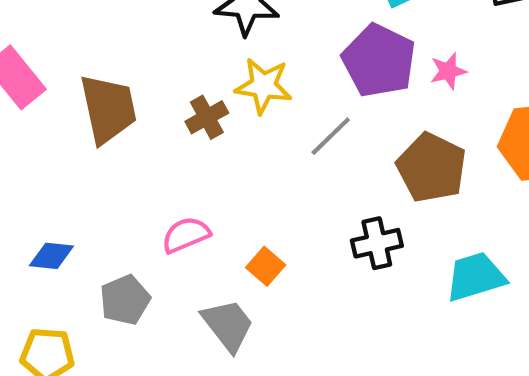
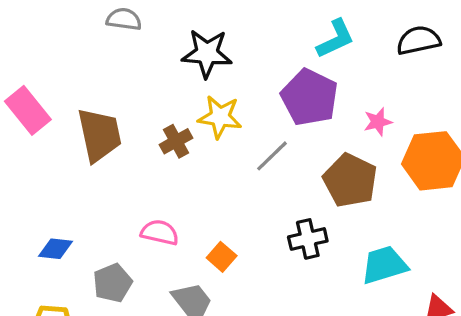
pink star: (448, 71) -> (378, 122), moved
pink semicircle: (186, 235) -> (160, 232), turned 36

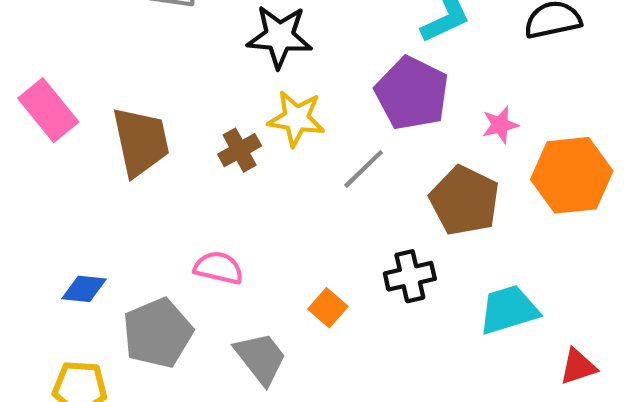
orange square: (222, 257) -> (328, 308), moved
gray pentagon: (113, 283) -> (158, 333), size x1.4

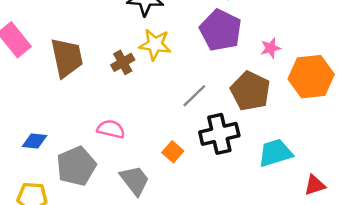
gray line: (364, 169) -> (194, 96), moved
black cross: (410, 276) -> (219, 134), size x1.4

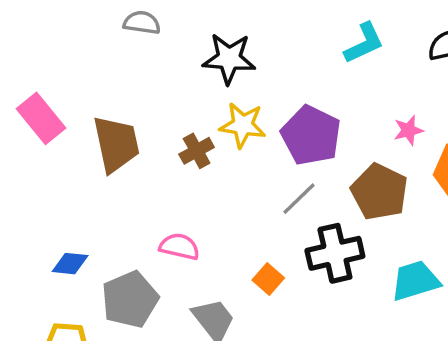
purple pentagon: (221, 30) -> (311, 135), moved

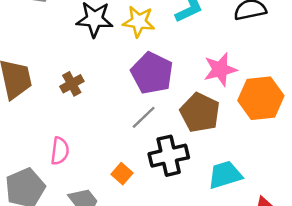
yellow star: (243, 125) -> (139, 22), moved
pink star: (408, 130) -> (220, 69), size x1.6
pink semicircle: (179, 246) -> (60, 151), turned 84

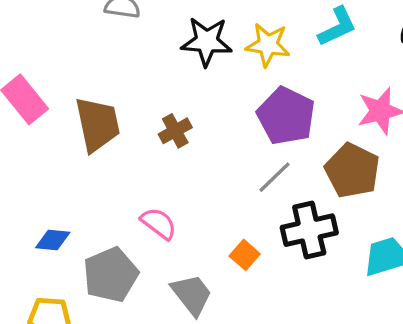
pink semicircle: (60, 151) -> (159, 223), turned -60

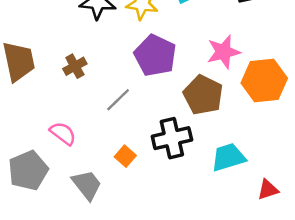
gray line: (274, 177) -> (118, 100), moved

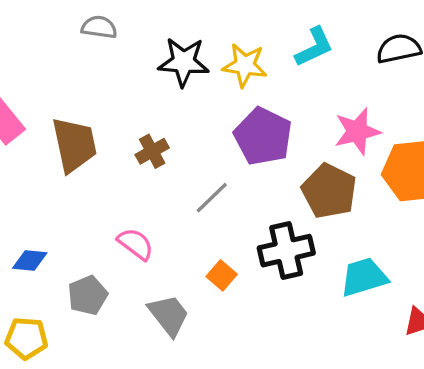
gray pentagon: (28, 170) -> (88, 295), size x0.7

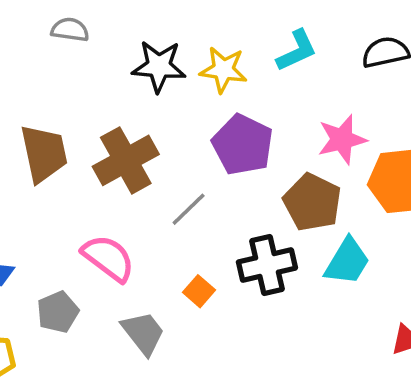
brown cross: (152, 151) -> (126, 160), size x1.8
pink semicircle: (136, 244) -> (108, 258), size x1.4
cyan trapezoid: (364, 277) -> (347, 262), moved, turned 138

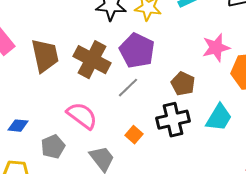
purple pentagon: (243, 145) -> (137, 51), moved
brown cross: (126, 160) -> (92, 60), turned -33
brown pentagon: (312, 202) -> (183, 84), moved, size x0.7

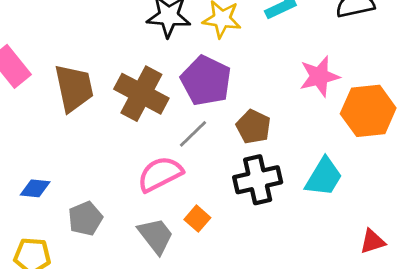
brown pentagon: (183, 84) -> (253, 127), moved
pink semicircle: (82, 116) -> (160, 174), moved, turned -64
orange square: (134, 135) -> (197, 219), moved

